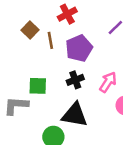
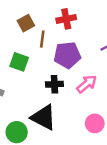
pink arrow: (108, 82) -> (87, 84), moved
green square: (38, 86) -> (19, 62), moved

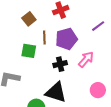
brown line: (42, 39) -> (44, 37), moved

